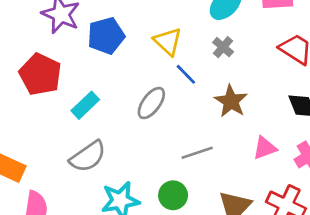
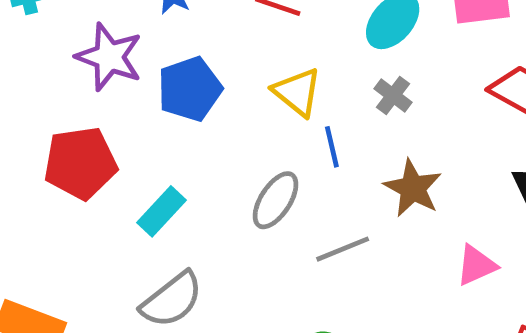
red pentagon: (40, 74) -> (80, 163), turned -30
blue line: (186, 74) -> (332, 147), turned 35
gray line: (197, 153) -> (343, 249), moved

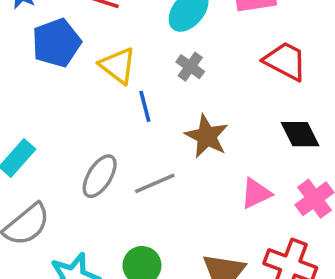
blue pentagon: (190, 89) -> (56, 43), moved
gray ellipse: (275, 200) -> (100, 176), moved

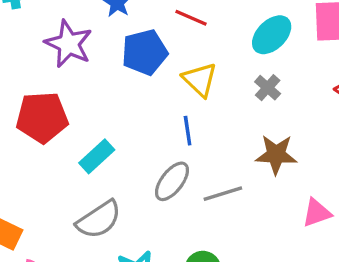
blue line: (145, 106) -> (188, 131), moved
brown star: (207, 136) -> (276, 155), turned -30

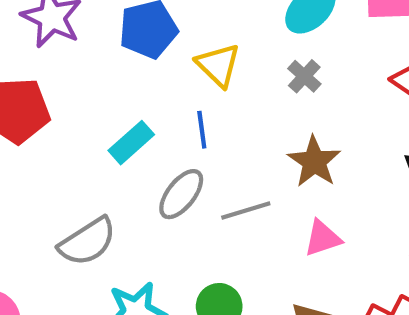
brown star: (276, 155) -> (314, 162), turned 30
cyan rectangle: (97, 156) -> (131, 143), moved
pink triangle: (317, 213) -> (323, 238), moved

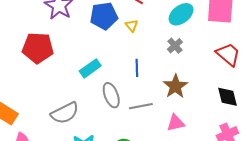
yellow triangle: (218, 65) -> (132, 26), moved, size x0.6
blue line: (202, 130) -> (137, 68), moved
gray ellipse: (181, 194) -> (111, 95), turned -65

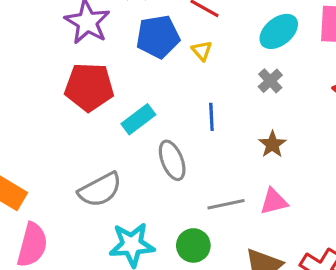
red pentagon: (38, 48) -> (89, 87), moved
brown star: (175, 86) -> (272, 144), size x0.7
gray line: (141, 106) -> (226, 204), moved

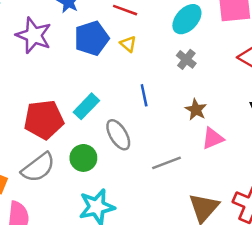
red pentagon: (89, 87) -> (44, 120), moved
gray semicircle: (100, 190) -> (38, 167), moved
pink triangle: (274, 201) -> (213, 138), moved
green circle: (193, 245) -> (83, 158), moved

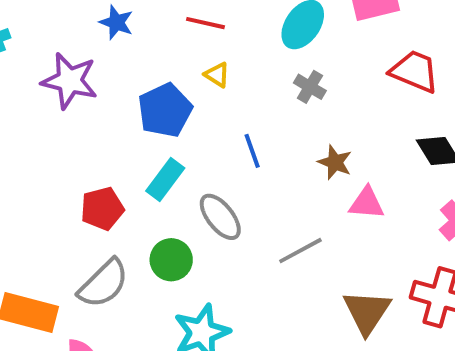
blue pentagon: (92, 38) -> (165, 110), moved
red pentagon: (44, 120) -> (102, 209), size x0.7
pink triangle: (213, 138) -> (367, 203), turned 35

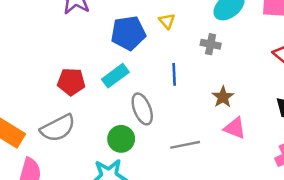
gray cross: (310, 87) -> (211, 44), moved, turned -36
green circle: (171, 260) -> (121, 139), moved

